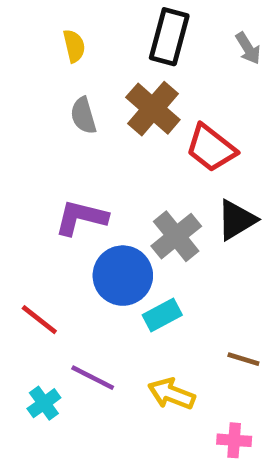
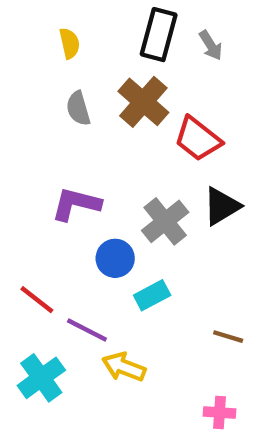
gray arrow: (248, 48) -> (211, 45), moved
blue circle: (123, 276) -> (115, 258), size x0.7
purple line: (93, 378) -> (87, 330), moved
yellow arrow: (172, 394) -> (124, 367), moved
cyan cross: (44, 403) -> (41, 378), size x1.5

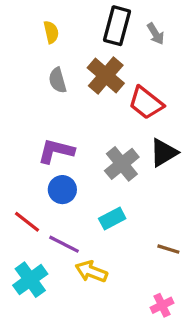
blue circle: (115, 258) -> (62, 190), moved
pink cross: (219, 413) -> (162, 305), turned -30

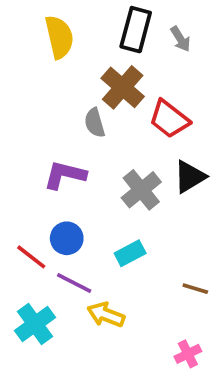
yellow semicircle: (51, 32) -> (59, 37), size x1.6
gray semicircle: (58, 80) -> (95, 123), moved
blue circle: (62, 190) -> (67, 238), moved

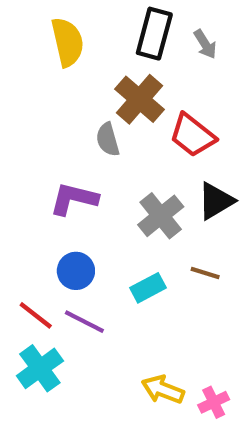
red line: (31, 257) -> (36, 315), moved
brown line: (195, 289) -> (205, 273), moved
yellow arrow: (106, 315) -> (163, 390), moved

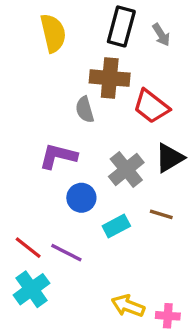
brown cross: (139, 99) -> (110, 78), turned -36
blue circle: (76, 271) -> (81, 198), moved
pink cross: (214, 402) -> (168, 316), turned 30

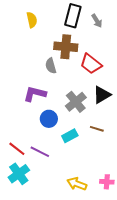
yellow semicircle: (53, 33) -> (32, 20), size x0.7
pink cross: (168, 316) -> (107, 182), moved

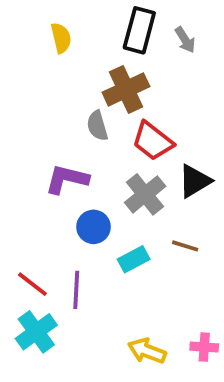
brown cross: (66, 47) -> (126, 89), turned -30
red trapezoid: (91, 64) -> (153, 141), moved
purple line: (40, 152) -> (76, 290), turned 66

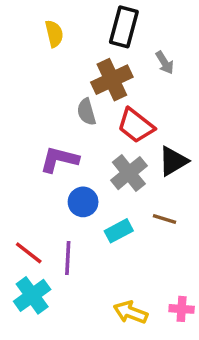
gray arrow: (185, 40) -> (165, 63), moved

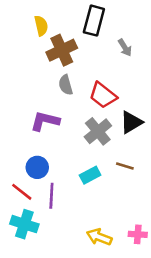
brown cross: (112, 80) -> (62, 50), moved
blue circle: (83, 202) -> (37, 167), moved
cyan cross: (32, 295) -> (24, 224), turned -36

